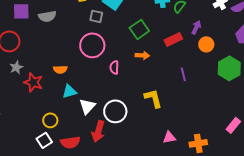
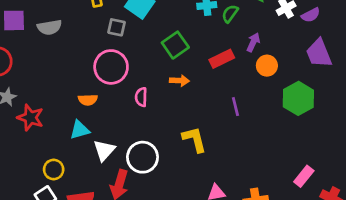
orange semicircle: (60, 69) -> (88, 100), moved

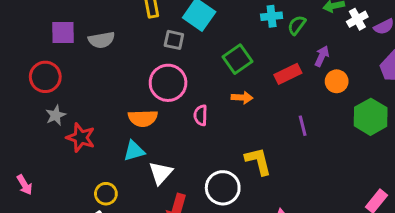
orange semicircle: (88, 100) -> (143, 118), size x1.4
white circle: (142, 157) -> (223, 188), moved

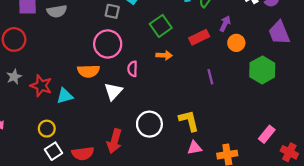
gray star: (56, 115) -> (14, 77), moved
cyan triangle: (134, 151) -> (65, 96), moved
yellow L-shape: (258, 161) -> (189, 121), moved
white triangle: (161, 173) -> (113, 91), moved
yellow circle: (106, 194) -> (47, 129), moved

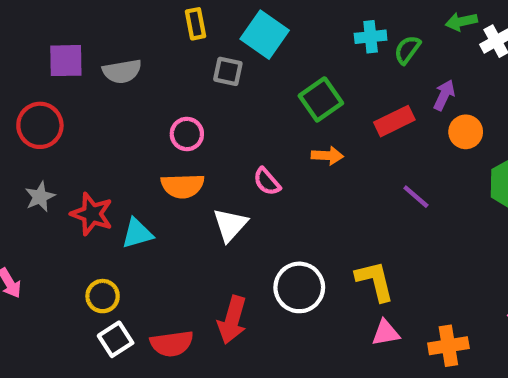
pink circle: (108, 44) -> (187, 134), moved, size x0.6
pink semicircle: (133, 69) -> (267, 182), turned -42
purple line: (210, 77) -> (416, 197), turned -35

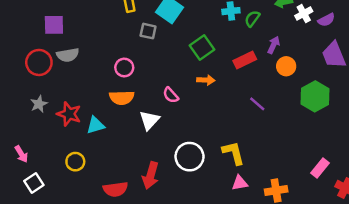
gray semicircle: (122, 71) -> (68, 55), moved
white square: (116, 339) -> (34, 183), moved

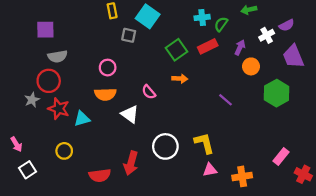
white cross: (304, 14) -> (267, 35), moved
red rectangle: (245, 60) -> (208, 46), moved
red circle: (39, 62) -> (49, 81), moved
white triangle: (149, 120) -> (130, 114), turned -36

